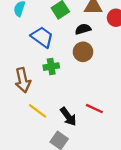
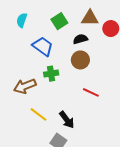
brown arrow: (23, 80) -> (25, 86), turned 80
red line: (94, 109) -> (91, 92), moved

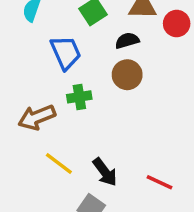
blue trapezoid: (43, 46) -> (66, 53), turned 30
red line: (91, 92) -> (160, 182), moved

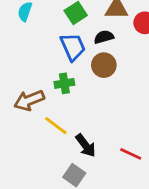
blue trapezoid: (66, 53) -> (73, 47), moved
yellow line: (59, 163) -> (56, 126), moved

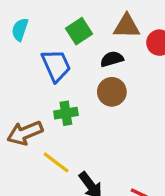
blue trapezoid: (73, 47) -> (56, 66), moved

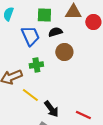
green square: (79, 31) -> (44, 15), turned 35
black semicircle: (112, 59) -> (55, 32), moved

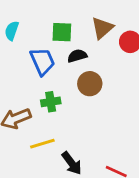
brown triangle: (73, 12) -> (102, 28), turned -42
yellow line: (30, 95) -> (42, 144), turned -54

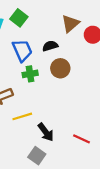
green square: (62, 32) -> (19, 18), moved, turned 36
green cross: (51, 102) -> (30, 74), moved

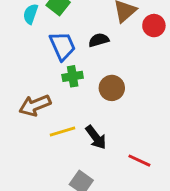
brown circle: (60, 68) -> (112, 88), moved
black arrow: (46, 132) -> (96, 137), moved

